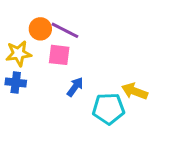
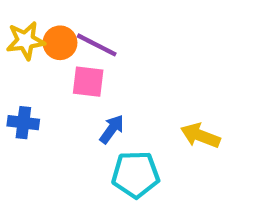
yellow star: (19, 54) -> (25, 41), moved
cyan pentagon: (108, 109) -> (136, 174), moved

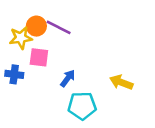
yellow star: (25, 41) -> (21, 38), moved
pink square: (88, 82) -> (39, 57), moved

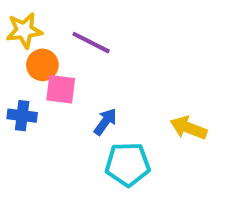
orange circle: (36, 26) -> (42, 65), moved
yellow star: (21, 38) -> (24, 30), moved

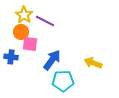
yellow star: (24, 30) -> (24, 15), moved, turned -30
blue arrow: (105, 122) -> (52, 60), size x1.5

